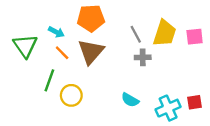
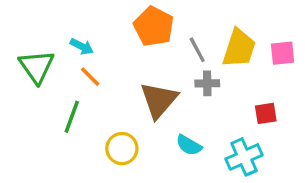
orange pentagon: (91, 18) -> (154, 26), moved, turned 30
brown triangle: (91, 52) -> (159, 100), moved
yellow circle: (71, 95) -> (122, 149), moved
red square: (195, 102) -> (266, 113), moved

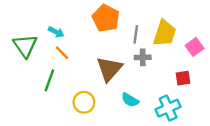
gray line: (197, 50) -> (136, 34), turned 36
pink square: (283, 53) -> (195, 47), moved, turned -30

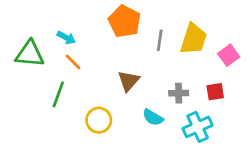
green triangle: (25, 46) -> (30, 54), turned -50
gray cross: (143, 57) -> (179, 93), moved
brown triangle: (109, 69) -> (129, 81), size x0.7

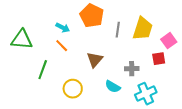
cyan arrow: (66, 38) -> (63, 28), moved
orange line: (73, 62) -> (62, 46), moved
red square: (215, 92) -> (159, 59), moved

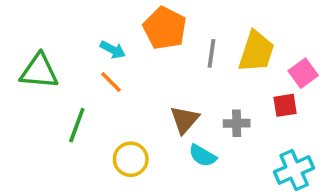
brown triangle: (95, 60) -> (185, 120), moved
cyan cross: (146, 94) -> (294, 170), moved

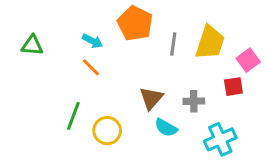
green triangle: (39, 71) -> (32, 45), moved, size x0.7
green line: (77, 125) -> (73, 116), moved
cyan cross: (294, 170) -> (220, 139), moved

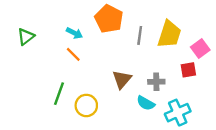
green triangle: (32, 45) -> (26, 37), turned -42
cyan semicircle: (166, 128) -> (146, 103), moved

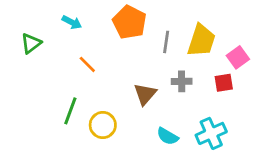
cyan arrow: (74, 33) -> (72, 22), moved
gray cross: (156, 82) -> (182, 81), moved
cyan semicircle: (146, 103) -> (168, 136), moved

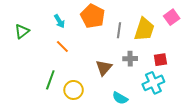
cyan arrow: (72, 22) -> (59, 21), moved, turned 32
pink square: (238, 57) -> (172, 17), moved
cyan cross: (211, 133) -> (153, 83), moved

